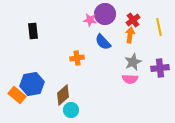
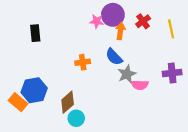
orange arrow: (130, 35) -> (120, 31), moved
blue semicircle: (103, 42) -> (114, 57), moved
gray star: (133, 62) -> (127, 74), moved

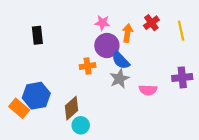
purple circle: (113, 15) -> (107, 45), moved
gray star: (127, 74) -> (119, 79), moved

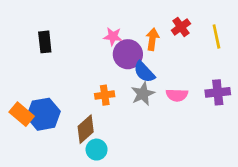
pink star: (102, 23) -> (113, 37), moved
orange cross: (88, 66) -> (105, 95), moved
pink semicircle: (148, 90) -> (177, 95), moved
orange rectangle: (19, 108) -> (22, 114), moved

